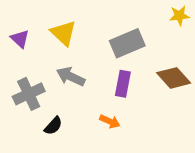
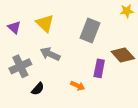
gray rectangle: (127, 43) -> (90, 30), turned -45
purple rectangle: (123, 84) -> (99, 68), moved

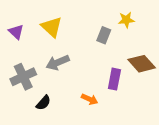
yellow star: (127, 11) -> (126, 20), moved
gray rectangle: (90, 30) -> (104, 35), size x0.6
gray arrow: (50, 54) -> (58, 62), turned -48

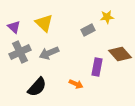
gray rectangle: (104, 35) -> (88, 30), turned 40
gray cross: (23, 77) -> (20, 52), moved
black semicircle: (43, 103) -> (37, 87), size x1.5

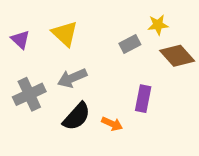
gray cross: (20, 52) -> (29, 94), moved
brown diamond: (120, 54) -> (177, 56), moved
black semicircle: (37, 87) -> (77, 116), moved

